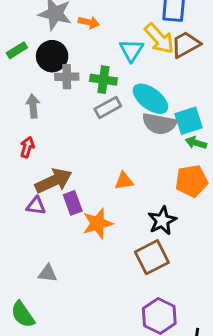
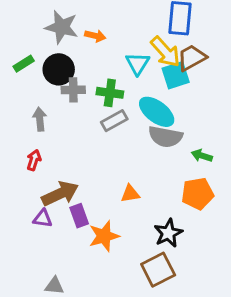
cyan square: (189, 121) -> (176, 75), moved

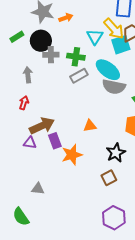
orange arrow: (95, 36) -> (66, 18), turned -32
brown square: (158, 270) -> (109, 178), size x0.7

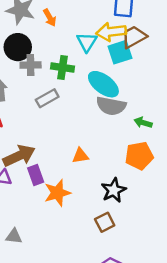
orange arrow: (66, 18) -> (50, 18), turned 80
yellow arrow: (114, 29) -> (111, 32), turned 125
gray rectangle: (79, 76) -> (47, 98), moved

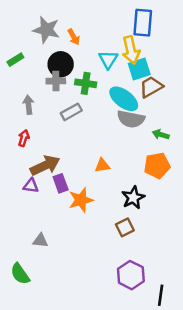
yellow arrow: (111, 32) -> (131, 50), turned -96
brown trapezoid: (134, 37) -> (151, 87), moved
black circle: (18, 47) -> (61, 64), moved

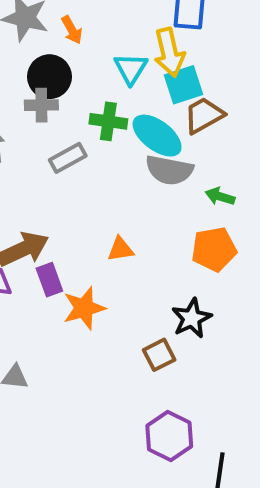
green cross: (86, 83) -> (108, 121), moved
black star: (133, 198) -> (192, 318), moved

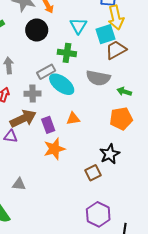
yellow arrow: (169, 52) -> (116, 18), moved
gray cross: (41, 105) -> (33, 94), moved
cyan ellipse: (157, 136) -> (62, 84), moved
purple rectangle: (49, 280) -> (48, 125), moved

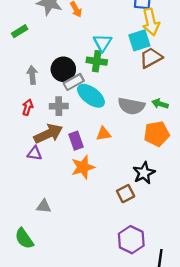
cyan triangle: (78, 26) -> (102, 43), moved
black circle: (37, 30) -> (63, 69), moved
gray semicircle: (98, 78) -> (131, 106), moved

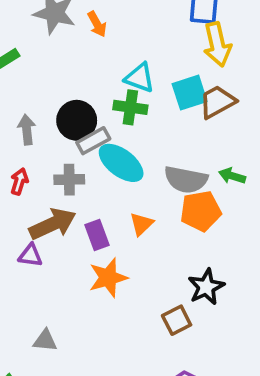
cyan square: (139, 40) -> (190, 93), moved
cyan triangle: (102, 43) -> (140, 78), turned -42
orange triangle: (104, 134) -> (141, 224), turned -35
orange pentagon: (157, 134) -> (201, 211), moved

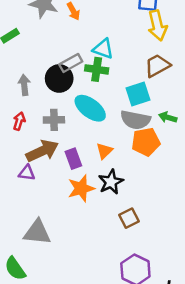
cyan square: (190, 93) -> (138, 94), moved
gray rectangle: (93, 141) -> (71, 63), moved
black star: (206, 287) -> (111, 182), moved
gray triangle: (45, 341) -> (37, 232), size x1.6

